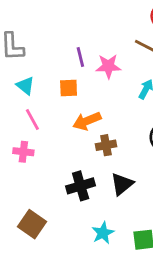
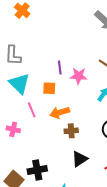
cyan triangle: (25, 86) -> (19, 84), size x1.6
pink line: (32, 119) -> (32, 110), moved
black cross: (81, 186) -> (37, 170), moved

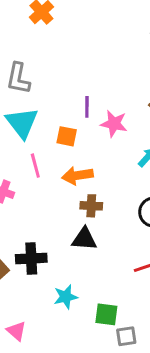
black triangle: (80, 159) -> (84, 239), moved, turned 30

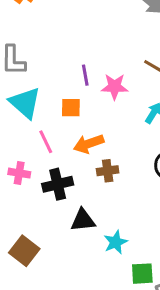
black triangle: (84, 239) -> (83, 220), moved
black cross: (31, 258) -> (58, 184), moved
cyan star: (66, 297) -> (116, 242), moved

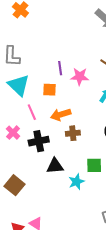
pink cross: (19, 173) -> (13, 133), turned 32
green square: (142, 274) -> (94, 165), moved

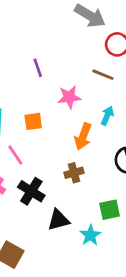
purple line: (60, 68) -> (38, 68), moved
orange arrow: (61, 115) -> (83, 136), moved, turned -42
black cross: (39, 141) -> (31, 191), turned -36

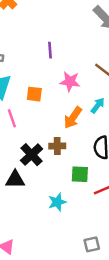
black cross: (31, 191) -> (32, 155), moved
green square: (110, 210) -> (80, 174), moved
black triangle: (58, 220) -> (15, 179), moved

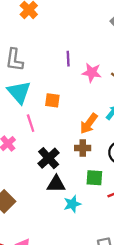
pink star: (70, 82) -> (92, 73), moved
brown cross: (57, 146) -> (83, 148), moved
black triangle: (15, 179) -> (56, 184), moved

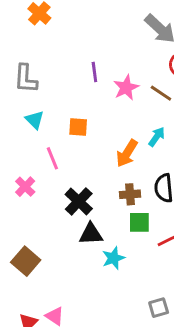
pink star: (92, 73) -> (126, 88), turned -30
cyan triangle: (19, 92) -> (35, 120), size x0.6
brown cross: (83, 148) -> (130, 194), moved

